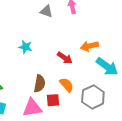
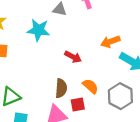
cyan star: (25, 47) -> (38, 30), moved, size x1.5
red arrow: (65, 58) -> (73, 57), moved

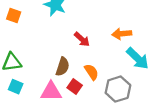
red square: (78, 104) -> (75, 86), turned 32

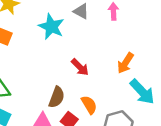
orange arrow: (122, 34) -> (125, 63), turned -54

